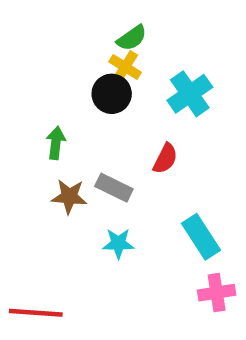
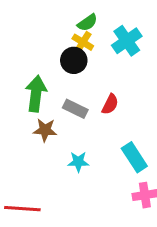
cyan cross: (190, 94) -> (127, 41), moved
green arrow: (56, 143) -> (36, 94), size x1.6
gray rectangle: (114, 188) -> (75, 109), moved

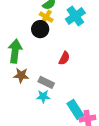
gray rectangle: (75, 109) -> (46, 82), moved
cyan rectangle: (134, 157) -> (75, 109), moved

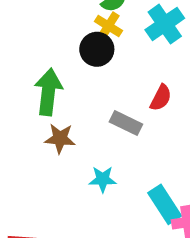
red semicircle: (64, 58) -> (161, 98), moved
gray rectangle: (46, 82) -> (126, 123), moved

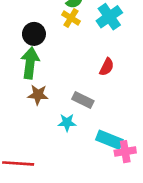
black circle: (97, 49) -> (34, 34), moved
gray rectangle: (126, 123) -> (83, 100), moved
cyan rectangle: (165, 204) -> (109, 140), turned -35

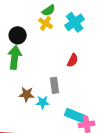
brown star: (38, 95) -> (27, 94), moved
gray rectangle: (83, 100) -> (55, 85), turned 56

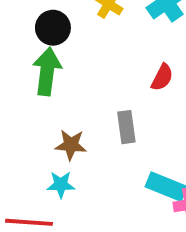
cyan star: (43, 102) -> (61, 185), moved

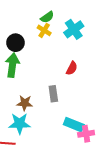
cyan star: (61, 185) -> (20, 124), size x1.5

